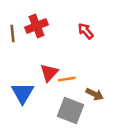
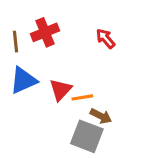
blue triangle: (23, 93) -> (23, 80), moved, turned 35
brown arrow: (95, 94) -> (101, 116), moved

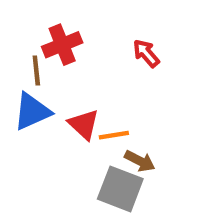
brown line: (16, 42) -> (36, 71), moved
red triangle: (61, 90) -> (84, 124), turned -30

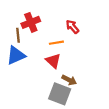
red triangle: (84, 124) -> (53, 61), moved
orange line: (114, 135) -> (56, 43), moved

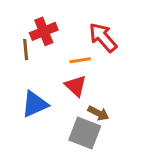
red arrow: (72, 27) -> (103, 37), size x1.5
blue triangle: (16, 55) -> (35, 104), moved

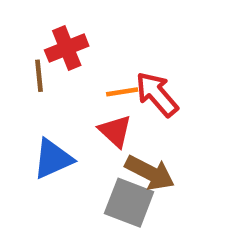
red arrow: (103, 37) -> (157, 94), moved
brown arrow: (98, 113) -> (150, 173), size x1.5

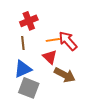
brown line: (39, 76) -> (23, 43), moved
gray square: (129, 203) -> (29, 88), moved

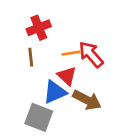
blue triangle: (23, 69) -> (55, 92), moved

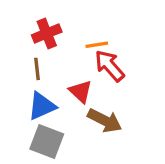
orange line: (71, 53) -> (97, 45), moved
blue triangle: (55, 92) -> (42, 106), moved

